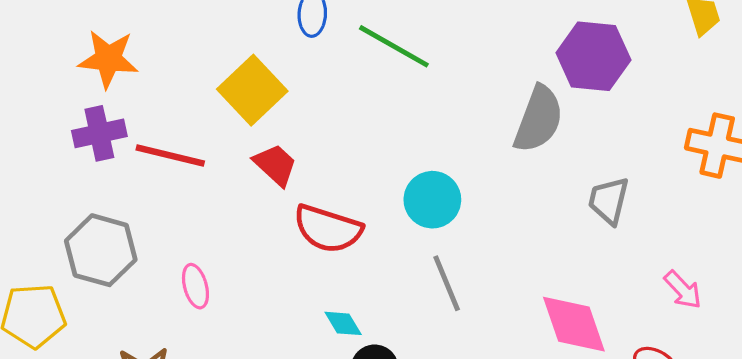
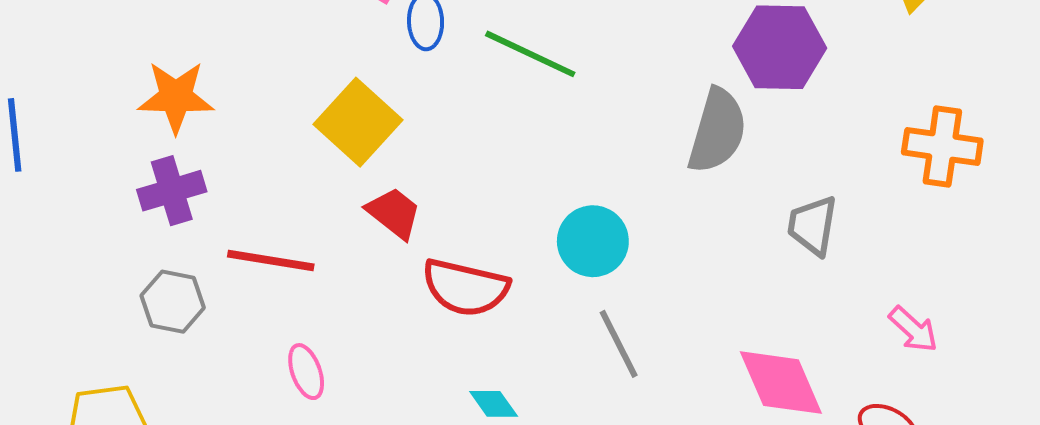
red line: (170, 156) -> (271, 260), moved
gray hexagon: (101, 250) -> (173, 302), moved, size x0.7

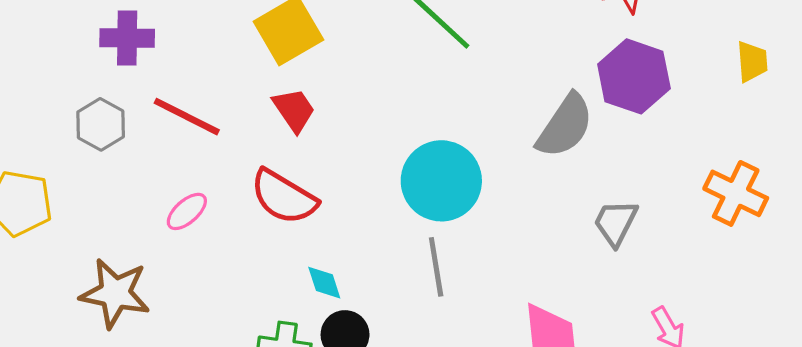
cyan circle: (593, 241) -> (441, 181), size x1.4
red semicircle: (465, 287) -> (284, 197), moved
pink ellipse: (306, 372) -> (187, 211), turned 51

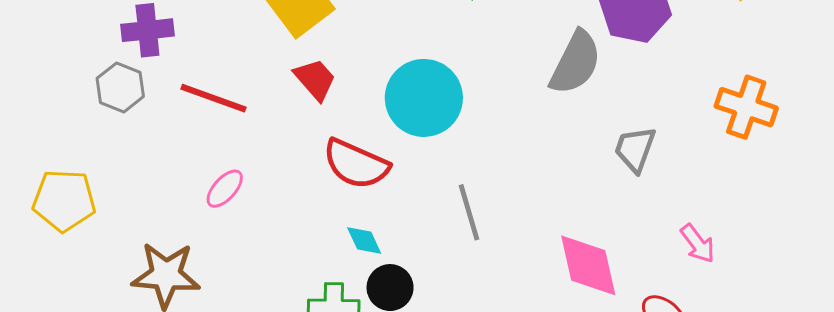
gray hexagon: (101, 124) -> (120, 87), moved
cyan circle: (441, 181) -> (424, 98), moved
red semicircle: (284, 197) -> (356, 164), moved

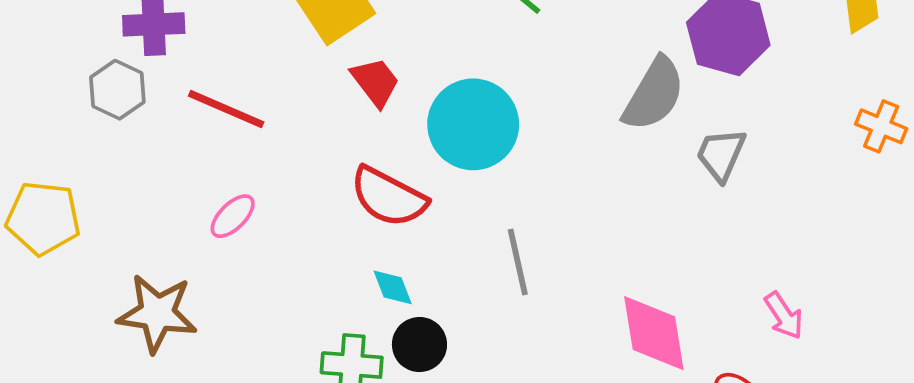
red trapezoid: (315, 79) -> (375, 82), moved
orange cross: (746, 107) -> (881, 126), moved, size x0.7
gray trapezoid: (635, 149) -> (721, 154), moved

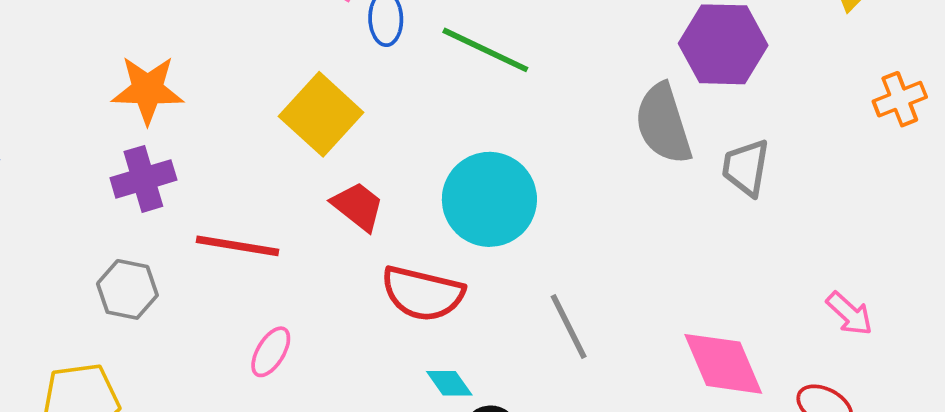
red trapezoid: (375, 82) -> (358, 206), moved
gray hexagon: (117, 90) -> (127, 289), moved
gray semicircle: (654, 94) -> (663, 124), turned 146
orange cross: (881, 126) -> (900, 99), turned -30

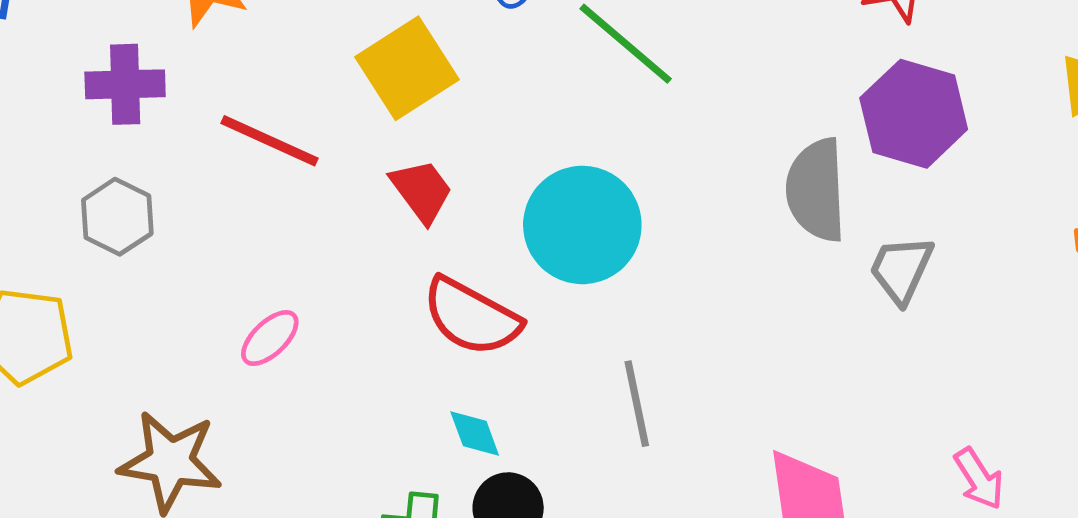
purple cross: (143, 179) -> (125, 84), moved
red line: (237, 246) -> (269, 141), moved

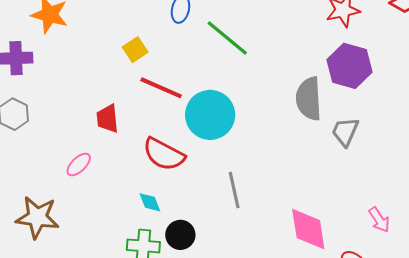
yellow square: (407, 68) -> (135, 50), size x0.6
red line: (269, 141) -> (161, 88), moved
red trapezoid: (422, 191) -> (107, 119), moved, turned -148
cyan diamond: (475, 433) -> (150, 202), moved

